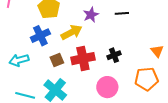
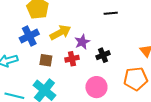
purple star: (91, 15) -> (82, 42), moved
red cross: (83, 59) -> (72, 59), size x0.6
brown square: (57, 60) -> (46, 60), turned 32

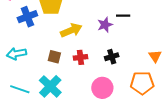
blue cross: (29, 36) -> (27, 17), moved
purple star: (82, 42) -> (105, 25), moved

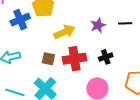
black line: (123, 16) -> (125, 23), moved
red cross: (80, 57) -> (74, 59), size x1.6

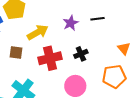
brown square: (48, 59) -> (16, 53), moved

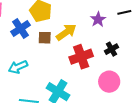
brown square: (16, 53) -> (45, 38), moved

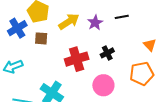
yellow arrow: (66, 32) -> (69, 22), moved

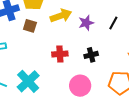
black line: (122, 17) -> (113, 23), turned -64
red cross: (77, 59) -> (60, 54), size x0.7

